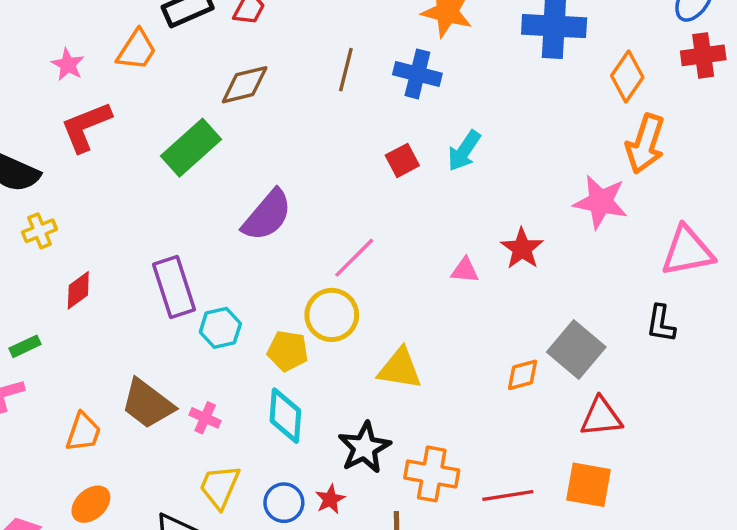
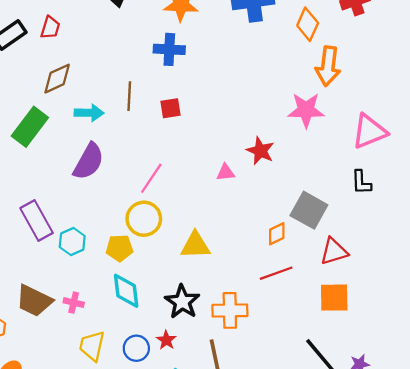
brown line: (346, 70) -> (129, 96), moved
cyan arrow: (464, 151) -> (89, 113), moved, turned -112
red square: (402, 160) -> (170, 108), turned 30
red line: (508, 496) -> (276, 273), moved

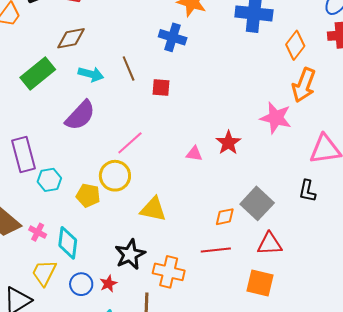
brown line: (129, 96) -> (129, 69), turned -40
cyan diamond: (126, 291) -> (68, 243), moved

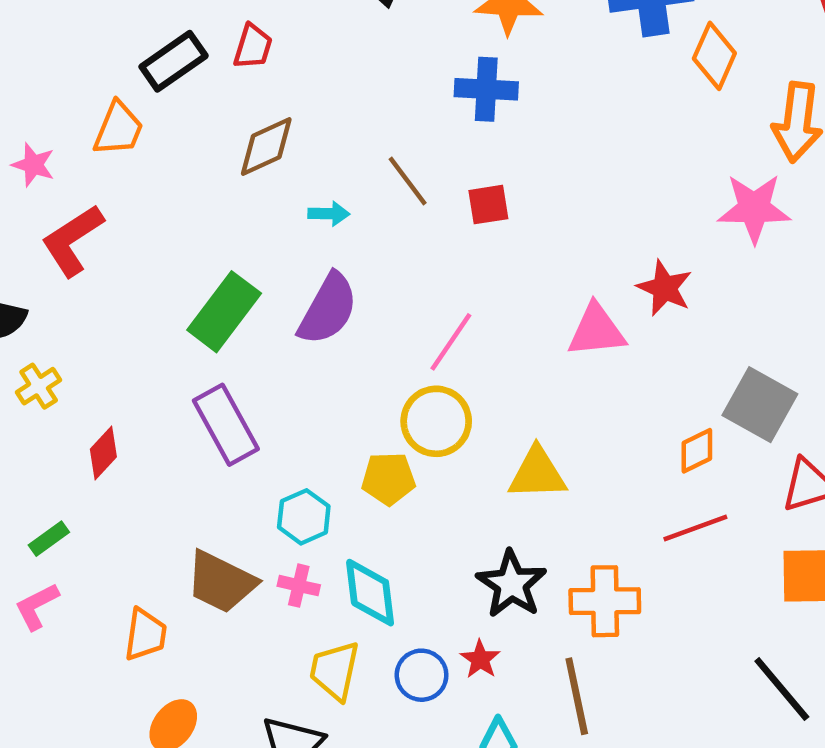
orange diamond: (295, 45) -> (714, 56), moved
green rectangle: (38, 73) -> (224, 312), moved
cyan arrow: (91, 74) -> (329, 214), size x0.7
pink triangle: (194, 154) -> (596, 330), size x1.6
cyan hexagon: (49, 180) -> (304, 517), moved

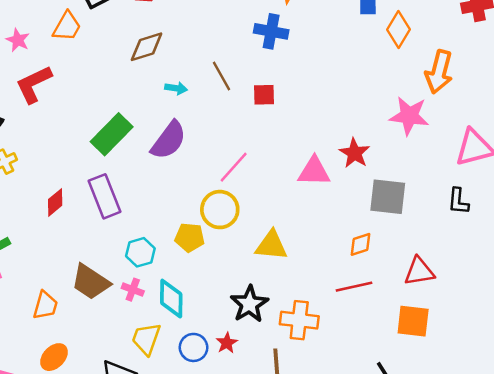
gray square: (760, 405) -> (388, 197), moved, turned -30
red diamond: (103, 453) -> (55, 202), moved

